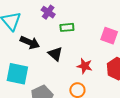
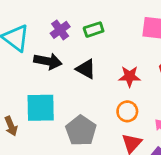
purple cross: (48, 12) -> (60, 30), moved, turned 32

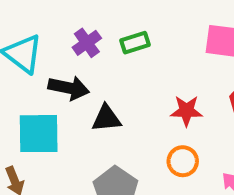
black triangle: (86, 69) -> (106, 118), moved, turned -35
cyan square: (41, 108) -> (39, 134), moved

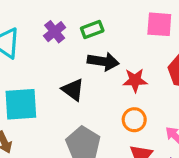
black arrow: (69, 88) -> (103, 61), moved
black triangle: (106, 118) -> (73, 90), turned 45

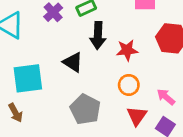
black arrow: (103, 61) -> (98, 35), turned 88

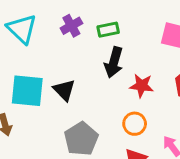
black triangle: (73, 62) -> (64, 90), moved

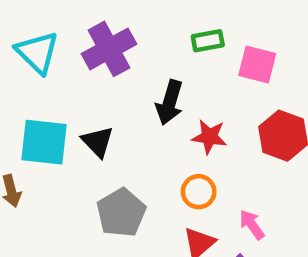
purple cross: (71, 26) -> (109, 49), size x1.6
green rectangle: (108, 30) -> (208, 41), moved

